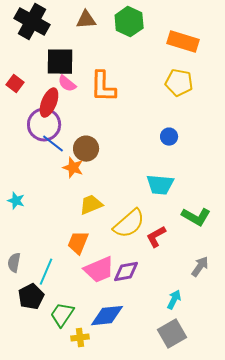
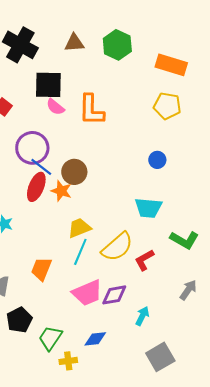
red ellipse: (49, 103) -> (36, 187), moved
orange trapezoid: (78, 243) -> (41, 269), moved
cyan line: (46, 272) -> (80, 252), moved
cyan arrow: (174, 300) -> (142, 316), moved
blue diamond: (107, 316) -> (95, 339), size x0.7

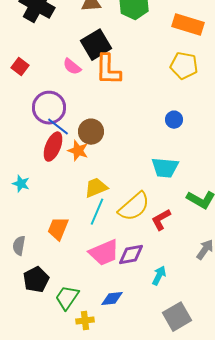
black square: (48, 85) -> (96, 45), moved, turned -32

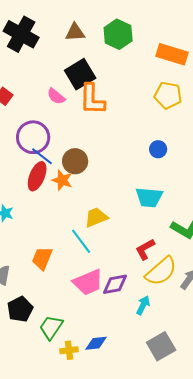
yellow trapezoid: (96, 188) -> (96, 217), moved
yellow semicircle: (134, 207) -> (161, 271), moved
cyan line: (97, 212) -> (81, 241), turned -60
blue diamond: (112, 299) -> (96, 343), moved

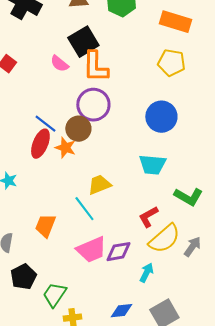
purple circle: (33, 137) -> (93, 105), moved
blue circle: (158, 149) -> (161, 117), size x1.8
blue diamond: (96, 343) -> (121, 311), moved

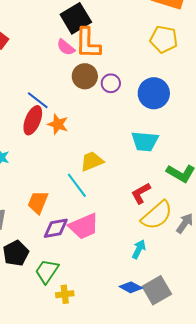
pink semicircle: (59, 64) -> (66, 47), moved
purple circle: (93, 105) -> (111, 83), moved, size x0.6
brown circle: (78, 129) -> (85, 76), moved
purple diamond: (118, 252) -> (56, 228), moved
blue diamond: (121, 311) -> (131, 287), moved, turned 35

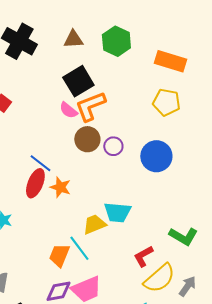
orange L-shape: (88, 43) -> (90, 106), turned 68
cyan trapezoid: (145, 141) -> (117, 212), moved
orange trapezoid: (38, 202) -> (59, 255), moved

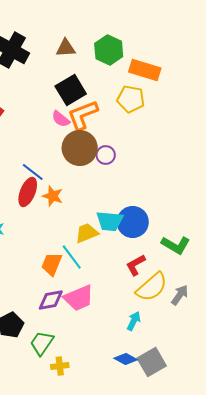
orange rectangle: (170, 61) -> (145, 70), moved
yellow pentagon: (166, 102) -> (131, 99), moved
brown circle: (87, 139) -> (80, 148), size x1.4
blue circle: (156, 156) -> (133, 222), moved

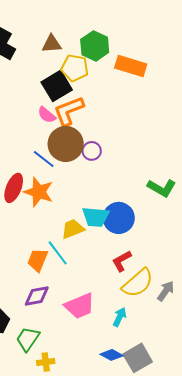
yellow pentagon: (131, 99) -> (75, 68), moved
blue line: (33, 172) -> (44, 159), moved
orange star: (53, 196) -> (39, 192), size x1.4
green L-shape: (176, 245) -> (162, 188), moved
pink trapezoid: (79, 298) -> (80, 306), moved

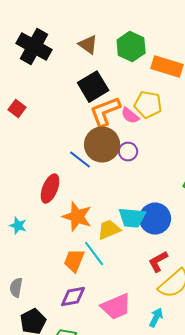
brown triangle: (52, 44) -> (88, 45), turned 40
yellow pentagon: (75, 68) -> (148, 105), moved
pink semicircle: (47, 115) -> (130, 116), moved
orange star: (39, 192) -> (77, 217), moved

